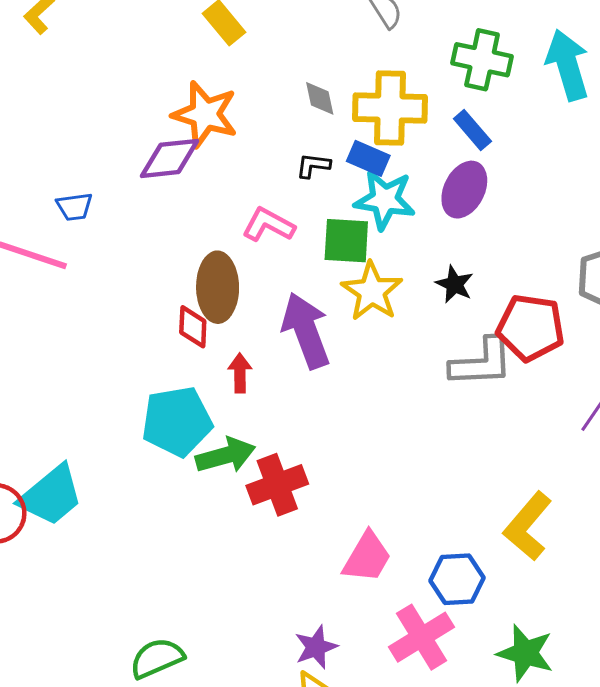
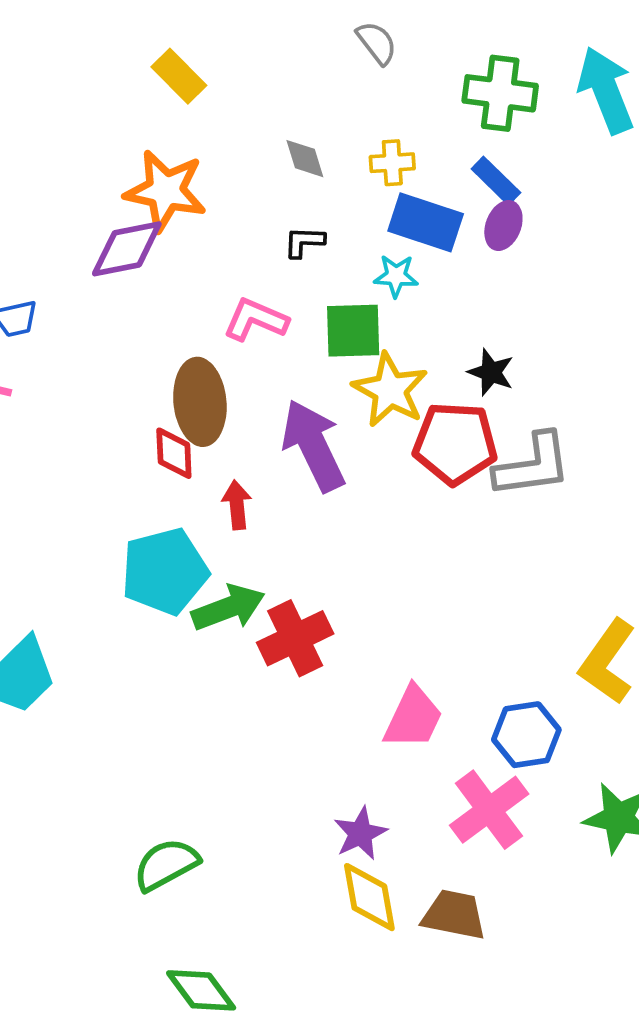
yellow cross: (390, 108) -> (392, 163), size x0.5
blue rectangle: (368, 158) -> (426, 222), moved, size x1.4
purple ellipse: (464, 190) -> (503, 225), moved, size x0.7
cyan star: (385, 200) -> (396, 276), size x0.6
red pentagon: (531, 328) -> (455, 443), moved

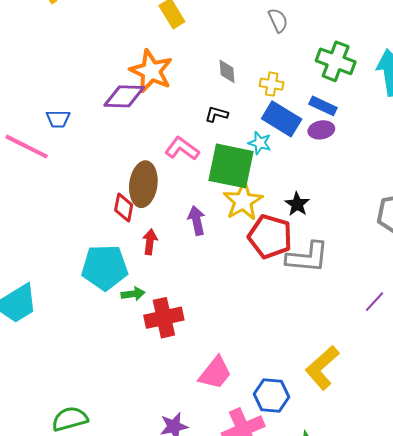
blue rectangle: (496, 181) -> (323, 106), turned -32
purple ellipse: (503, 225) -> (321, 130), turned 45
green square: (353, 331) -> (231, 166), size x1.4
purple arrow: (313, 446) -> (197, 220), size x0.6
green arrow: (228, 608) -> (133, 294), size x0.6

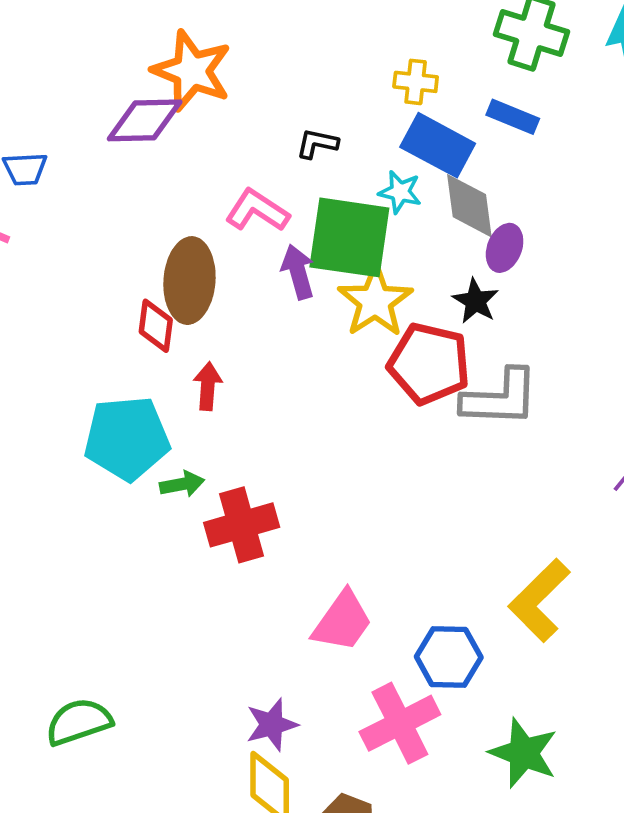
gray diamond: (227, 71) -> (469, 206), moved, size x1.5
purple ellipse: (321, 130) -> (505, 248), moved, turned -55
purple arrow: (197, 220) -> (298, 272), moved

